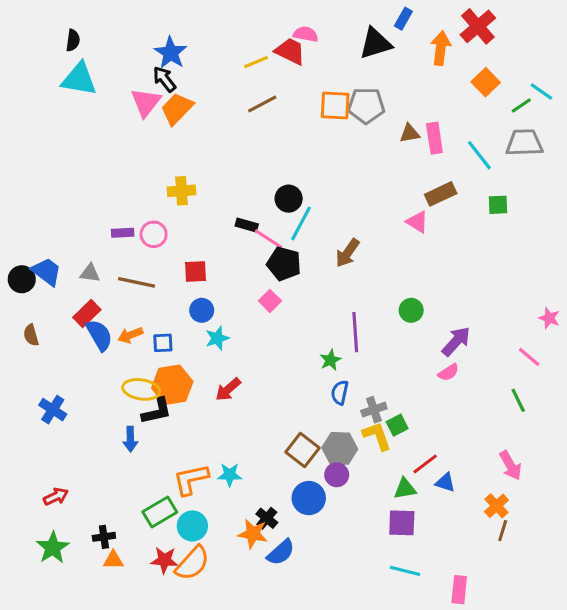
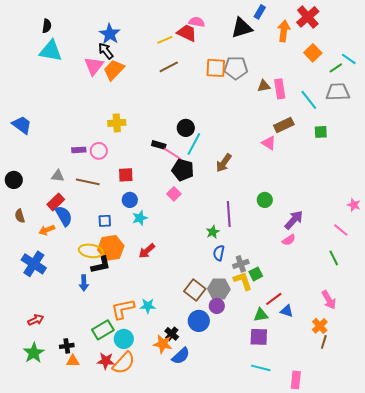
blue trapezoid: (47, 272) -> (22, 125), moved
orange arrow: (130, 335) -> (47, 230), moved
blue cross: (53, 410) -> (34, 264), size x1.4

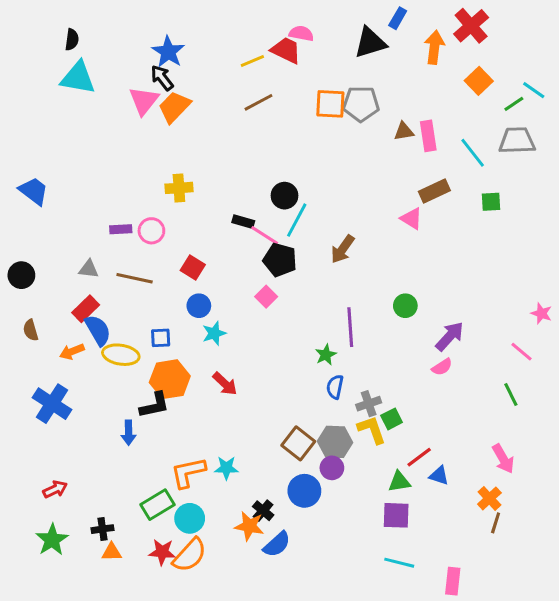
red square: (126, 175) -> (193, 267), turned 35
yellow ellipse: (91, 251) -> (121, 355), moved
red arrow: (147, 251) -> (225, 384), turned -96

